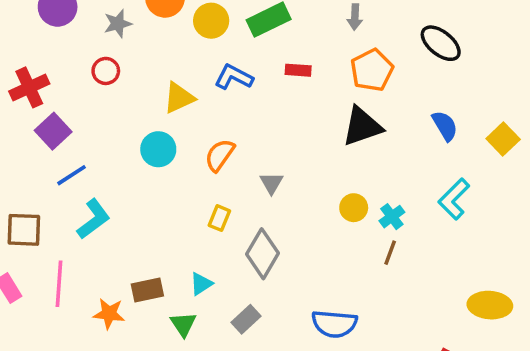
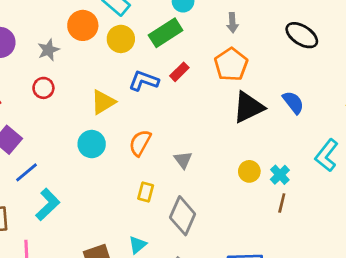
red rectangle: (298, 70) -> (179, 72), moved, turned -42
orange pentagon: (372, 70) -> (231, 64), moved
blue semicircle: (445, 126) -> (293, 102), moved

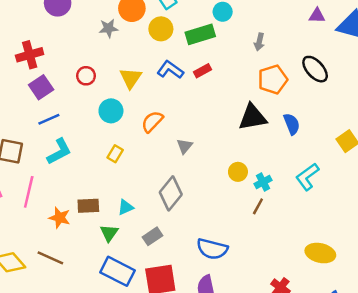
gray star: (48, 50) -> (109, 28), moved
orange pentagon: (231, 64) -> (273, 80), moved
red circle: (43, 88) -> (86, 76), moved
yellow triangle: (103, 102) -> (131, 78), turned -40
yellow rectangle: (146, 192) -> (115, 154), moved

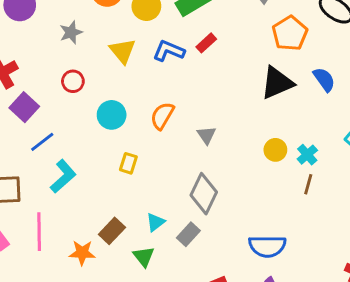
gray star: (109, 28) -> (71, 32), moved
yellow triangle: (131, 78) -> (123, 51), moved
brown rectangle: (88, 206) -> (112, 231), turned -30
gray rectangle: (152, 236) -> (188, 234), moved

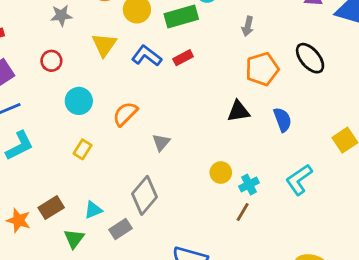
black triangle: (277, 83) -> (238, 111), size x0.7

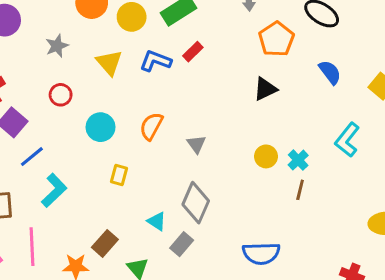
blue semicircle: (283, 120) -> (330, 72), moved
cyan triangle: (93, 210) -> (157, 221), moved, turned -48

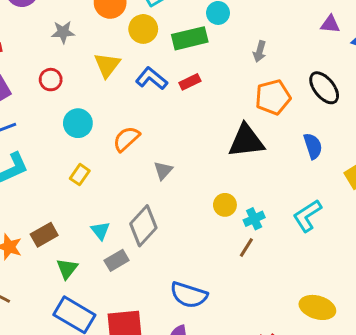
black triangle: (265, 89) -> (246, 141), size x1.5

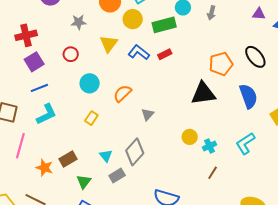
gray arrow: (260, 51) -> (211, 13), moved
blue semicircle: (313, 146) -> (248, 96), size x1.4
brown line: (246, 248) -> (213, 173), moved

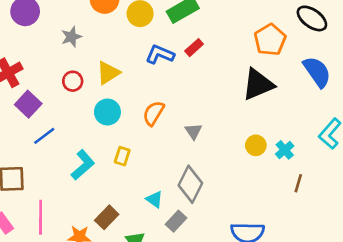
yellow triangle: (109, 44) -> (108, 73), moved, turned 36
cyan L-shape: (46, 114) -> (83, 165), moved

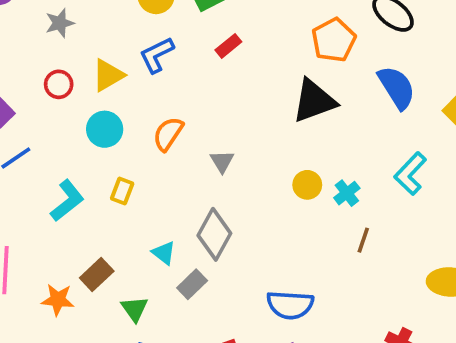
blue L-shape: (160, 54) -> (157, 55), moved, turned -52

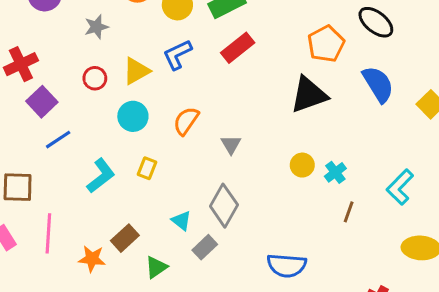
red rectangle: (228, 46) -> (238, 48), size x1.5
cyan L-shape: (410, 174) -> (400, 187), moved
green triangle: (135, 309) -> (156, 267), turned 30

